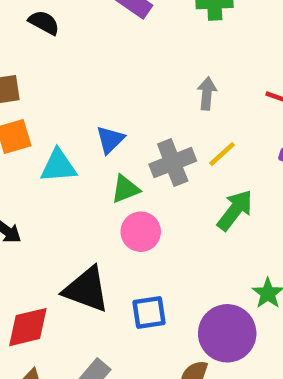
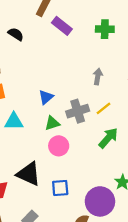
cyan triangle: (58, 166) -> (14, 121), moved

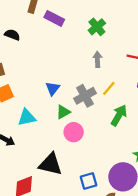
green cross: (105, 29) -> (97, 27), moved, turned -30
blue square: (60, 188) -> (89, 181), moved

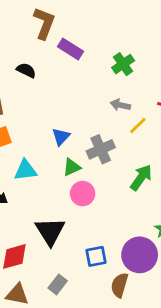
black semicircle: (12, 35) -> (26, 70), moved
gray arrow: (97, 59) -> (120, 105), turned -80
yellow line: (109, 88) -> (138, 125), moved
black triangle: (50, 164) -> (50, 231), turned 40

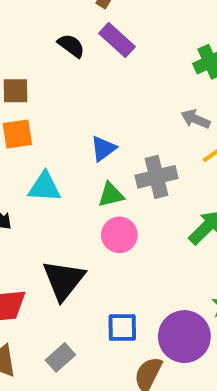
purple rectangle: (70, 49) -> (117, 40), moved

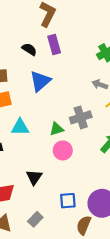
purple rectangle: (117, 40) -> (54, 44), turned 36
blue triangle: (103, 149) -> (40, 81), moved, size x1.5
black triangle: (64, 280) -> (34, 177), size x0.7

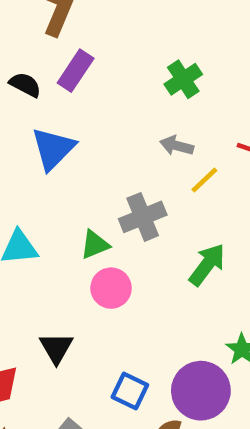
purple rectangle: (54, 44) -> (76, 71), turned 54
blue square: (68, 201) -> (130, 391), turned 35

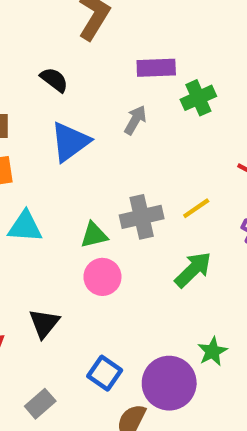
purple rectangle: (76, 71) -> (156, 68), moved, turned 45
gray arrow: (177, 146) -> (135, 120), moved, turned 96
yellow line: (204, 180) -> (196, 208), moved

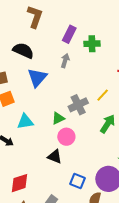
purple rectangle: (156, 68) -> (69, 34), turned -48
black semicircle: (54, 80) -> (23, 51), size x1.5
green cross: (198, 98) -> (92, 44), turned 35
black triangle: (44, 323) -> (55, 157), moved, turned -35

